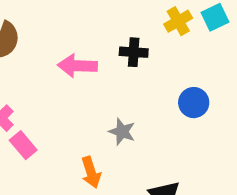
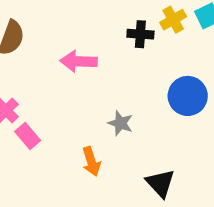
black cross: (134, 52) -> (140, 34), moved
blue circle: (194, 103) -> (188, 96), size x1.4

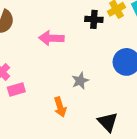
gray star: (120, 123) -> (80, 81), turned 30
pink rectangle: (28, 136) -> (16, 89), turned -66

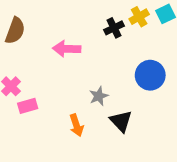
black cross: (94, 19) -> (114, 28), turned -30
black triangle: (108, 122) -> (121, 121), moved

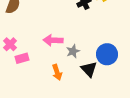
pink arrow: (67, 49) -> (53, 40), moved
blue circle: (150, 75) -> (107, 54), moved

